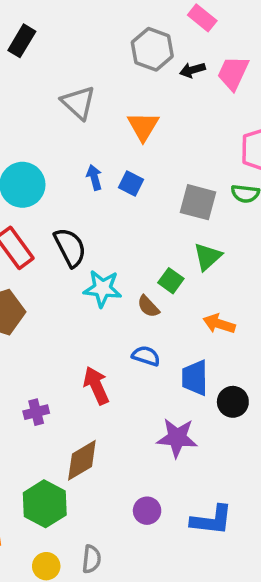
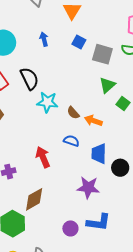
blue square: (131, 184) -> (79, 42), moved
green square: (171, 281) -> (123, 103), moved
orange arrow: (219, 324) -> (93, 121), moved
blue L-shape: (212, 520) -> (99, 222), moved

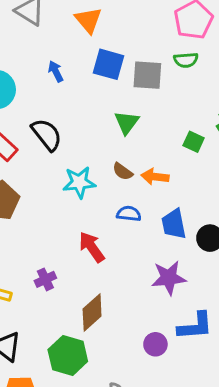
blue square: (79, 42) -> (108, 64), size x1.5
green triangle: (107, 85) -> (127, 122), moved
cyan star: (47, 102) -> (79, 182), moved

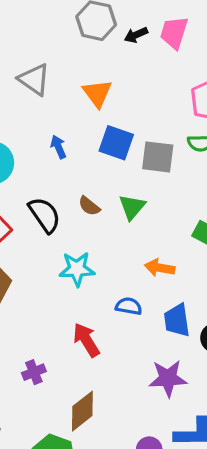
brown semicircle: (123, 171) -> (89, 206), moved

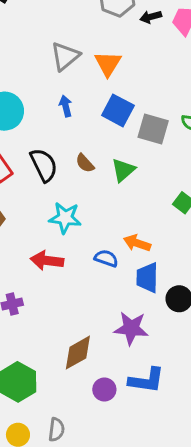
gray triangle: (34, 79) -> (65, 56), moved, turned 36
orange arrow: (160, 268) -> (137, 243), moved
red arrow: (86, 340) -> (47, 261), moved, turned -60
brown diamond: (82, 411) -> (78, 353), moved

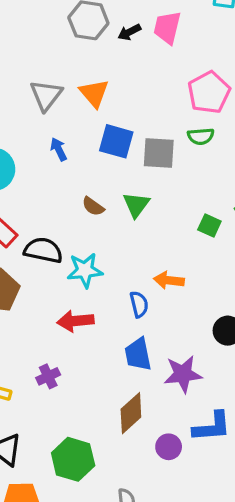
black semicircle: (44, 165) -> (43, 250), moved, turned -40
blue semicircle: (106, 258) -> (139, 304), turned 70
blue trapezoid: (147, 278) -> (138, 354), moved

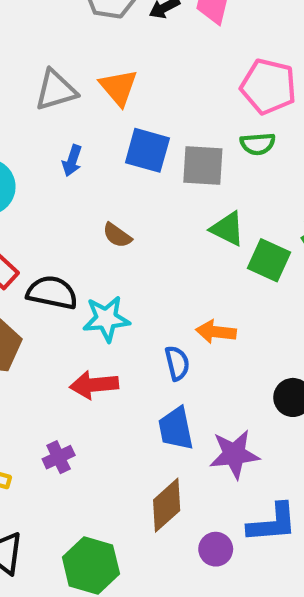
pink pentagon: (209, 92) -> (268, 86), turned -30
gray triangle: (46, 95) -> (56, 90), turned 36
blue arrow: (59, 149) -> (72, 161), turned -135
green triangle: (136, 205) -> (227, 229), moved, turned -40
green square: (209, 226) -> (269, 260), size x1.4

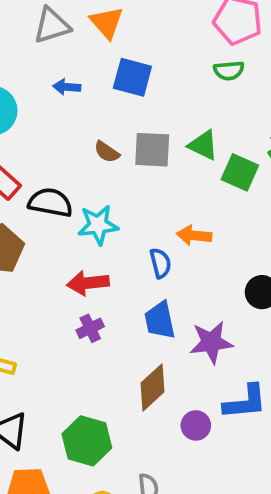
blue arrow: (72, 161) -> (67, 87), turned 76
gray square: (203, 166) -> (152, 150), moved
purple cross: (59, 457) -> (90, 328), moved

